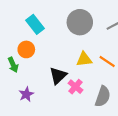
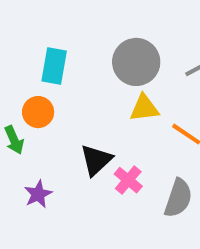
cyan rectangle: (35, 24) -> (54, 66), turned 48
yellow triangle: (84, 59) -> (144, 108), moved

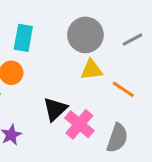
pink cross: (128, 180) -> (79, 124), size x1.4

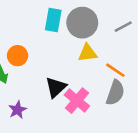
cyan rectangle: (23, 38) -> (53, 20), moved
gray semicircle: (117, 138) -> (115, 93), moved

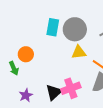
black triangle: (56, 87) -> (54, 92), moved
pink cross: (77, 101) -> (71, 88), turned 30

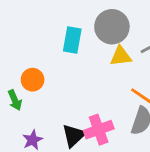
gray circle: (75, 29) -> (112, 27), moved
yellow triangle: (79, 52) -> (121, 56), moved

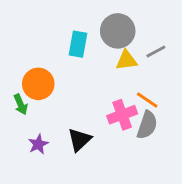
orange circle: (33, 80) -> (38, 84), size x1.4
pink cross: (99, 130) -> (122, 115), moved

